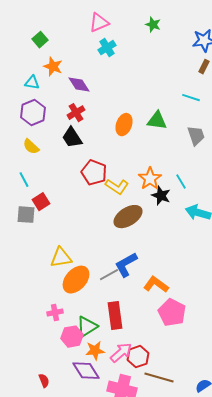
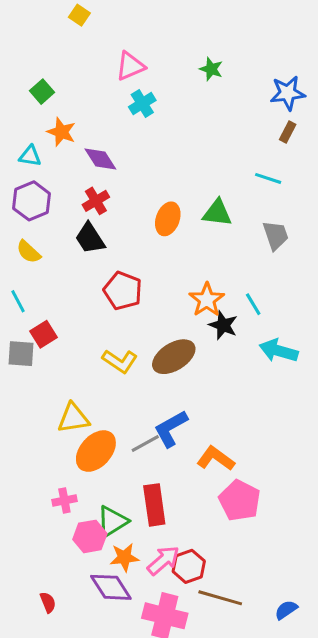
yellow L-shape: (117, 187) -> (120, 361), moved

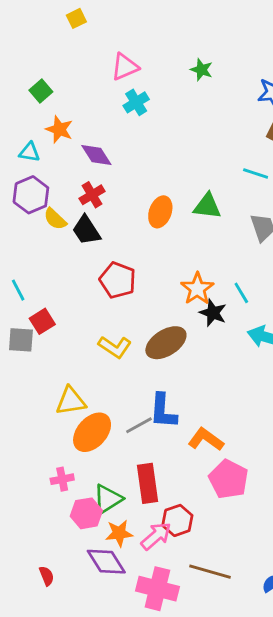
yellow square: (79, 15) -> (76, 18), turned 30
yellow semicircle: (28, 252) -> (55, 219), moved
blue L-shape: (171, 429) -> (163, 411), turned -57
red hexagon: (189, 566) -> (177, 520), moved

